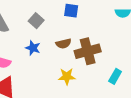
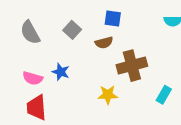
brown semicircle: (64, 44) -> (104, 43), moved
blue star: (33, 48) -> (61, 72), moved

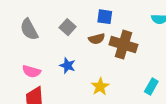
brown cross: (132, 66) -> (123, 45), moved, turned 32
blue star: (61, 72) -> (68, 66), moved
yellow star: (108, 95) -> (100, 87), turned -30

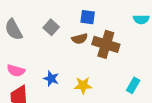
blue star: (68, 66) -> (51, 79), moved
yellow star: (100, 87) -> (83, 85), turned 30

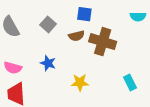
blue star: (51, 79) -> (48, 63), moved
cyan rectangle: (133, 85) -> (130, 82), turned -56

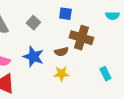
brown semicircle: (76, 36) -> (61, 52), moved
blue star: (48, 63) -> (33, 57), size x1.5

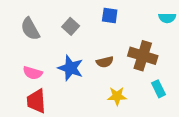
brown cross: (81, 38) -> (143, 56), moved
yellow star: (61, 74) -> (117, 96), moved

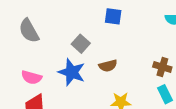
gray square: (71, 26) -> (81, 44), moved
brown cross: (143, 56) -> (162, 67), moved, size x0.6

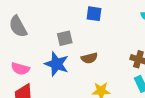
gray square: (81, 44) -> (65, 38), turned 35

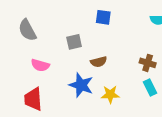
blue star: (57, 64) -> (81, 85), moved
pink semicircle: (20, 69) -> (40, 65), moved

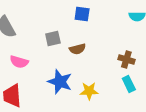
brown semicircle: (99, 62) -> (77, 49), moved

